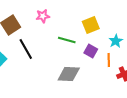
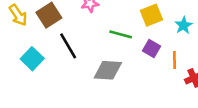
cyan star: (116, 41) -> (184, 25), moved
gray diamond: (69, 74) -> (108, 70), moved

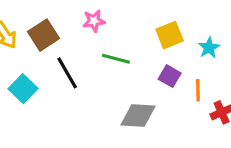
green line: (121, 34) -> (116, 59), moved
gray diamond: (108, 70) -> (138, 115), moved

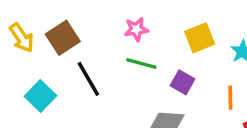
pink star: (94, 21) -> (136, 29), moved
purple square: (170, 76) -> (182, 82), moved

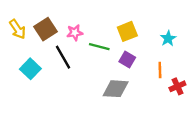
pink star: (136, 29) -> (75, 33), moved
yellow square: (200, 38) -> (127, 31), moved

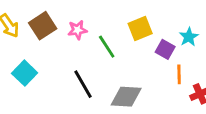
green line: (99, 47) -> (107, 47), turned 42
black line: (63, 57) -> (83, 84), moved
purple square: (127, 59) -> (165, 49), moved

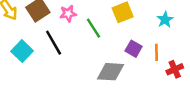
purple square: (165, 49) -> (134, 49), moved
black line: (83, 84) -> (54, 43), moved

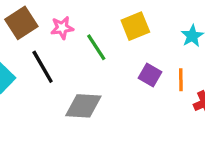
gray diamond: (110, 72) -> (83, 106), moved

